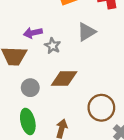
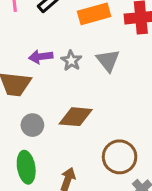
gray triangle: (86, 32) -> (108, 60), turned -42
gray star: (53, 46) -> (71, 61), moved

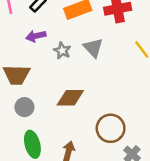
purple arrow: (41, 57) -> (36, 36), moved
gray circle: (32, 125) -> (24, 107), moved

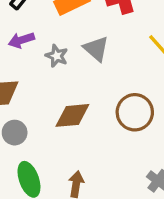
brown circle: (111, 128) -> (135, 112), moved

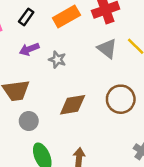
gray triangle: (96, 49) -> (107, 49), moved

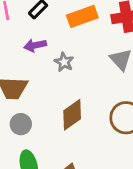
brown diamond: (73, 105) -> (72, 115), turned -36

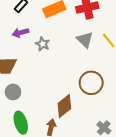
brown diamond: (72, 115) -> (64, 106), moved

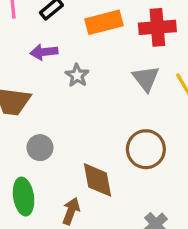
gray circle: (13, 92) -> (40, 148), moved
brown diamond: (64, 106) -> (98, 180), turned -70

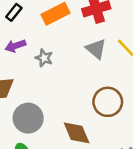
gray circle: (40, 148) -> (28, 118), size x1.5

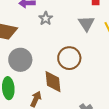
brown circle: (108, 102) -> (69, 58), moved

